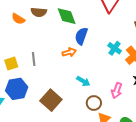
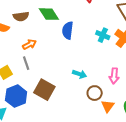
orange arrow: (69, 52) -> (29, 44), moved
brown square: (51, 100) -> (44, 90), moved

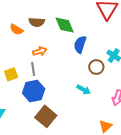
brown square: (44, 90) -> (46, 116), moved
brown circle: (95, 93) -> (96, 67), moved
blue hexagon: (16, 96) -> (34, 91), moved

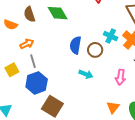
brown semicircle: (37, 22) -> (30, 14), turned 77
blue semicircle: (80, 44) -> (75, 45), moved
orange arrow: (40, 51) -> (27, 44), moved

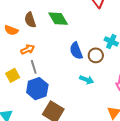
blue semicircle: (75, 45) -> (76, 51), turned -30

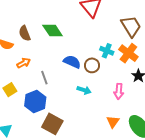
blue semicircle: (76, 51) -> (72, 62), turned 138
gray line: (34, 67) -> (44, 78), moved

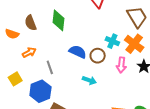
green diamond: (53, 31) -> (58, 20), turned 40
pink arrow: (119, 91) -> (121, 65), moved

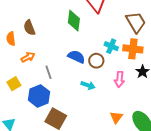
green diamond: (58, 20) -> (74, 21), moved
orange semicircle: (12, 34) -> (11, 39), turned 64
orange cross: (134, 44) -> (133, 49), turned -30
pink arrow: (121, 65) -> (119, 79), moved

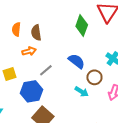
brown semicircle: (29, 28) -> (36, 33), moved
brown circle: (96, 61) -> (94, 77), moved
gray line: (48, 72) -> (46, 70), turned 56

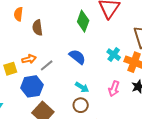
orange semicircle: (16, 29) -> (18, 14), moved
orange arrow: (29, 51) -> (29, 59), moved
brown circle: (94, 77) -> (81, 105), moved

